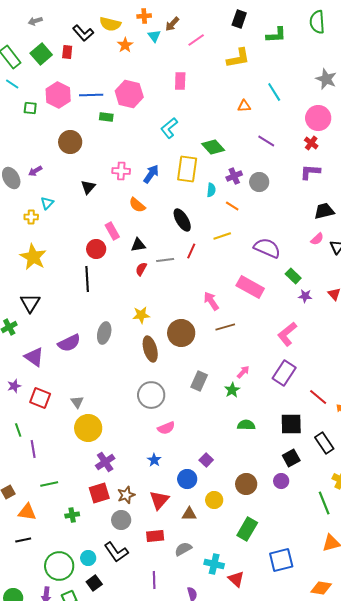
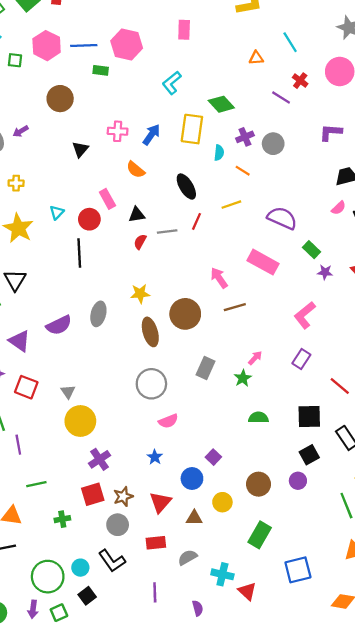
red cross: (311, 143) -> (300, 81), moved
cyan triangle: (47, 203) -> (57, 212), moved
purple rectangle: (284, 373) -> (301, 359), size x0.7

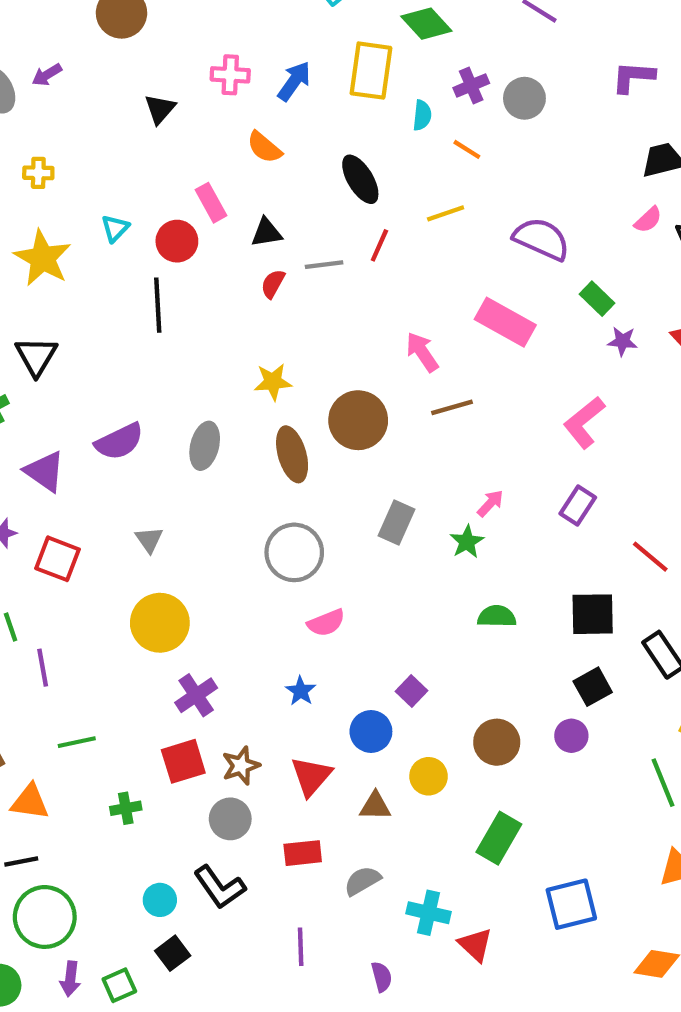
gray ellipse: (98, 314) -> (205, 446), moved
gray triangle: (68, 392) -> (149, 540), moved
green circle: (48, 577) -> (45, 917), moved

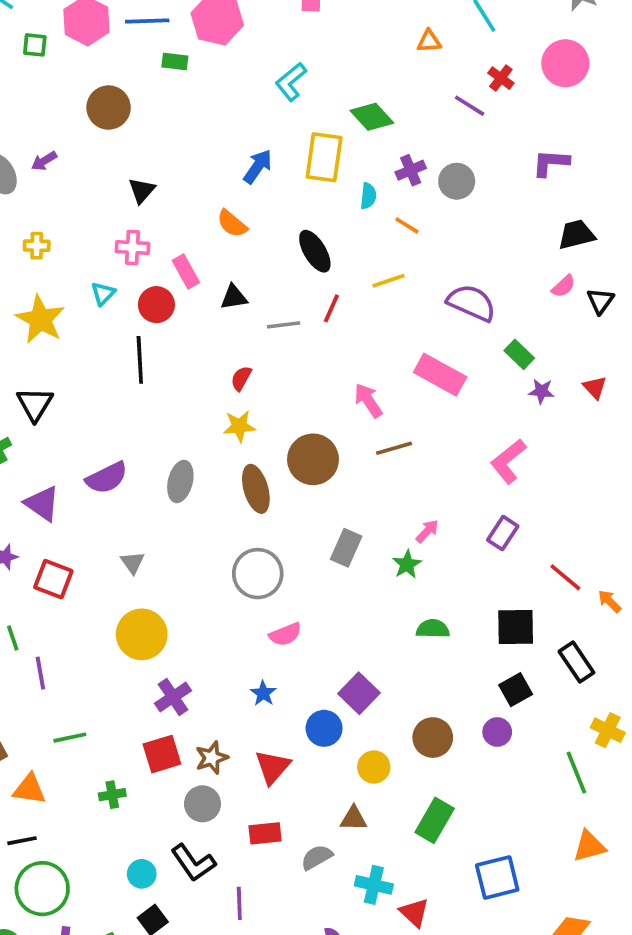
pink cross: (230, 75) -> (132, 248), moved
red semicircle: (273, 284) -> (241, 378), moved
purple square: (411, 691) -> (359, 693), size x1.5
brown triangle: (375, 806) -> (354, 819), moved
purple line: (301, 947) -> (239, 903), moved

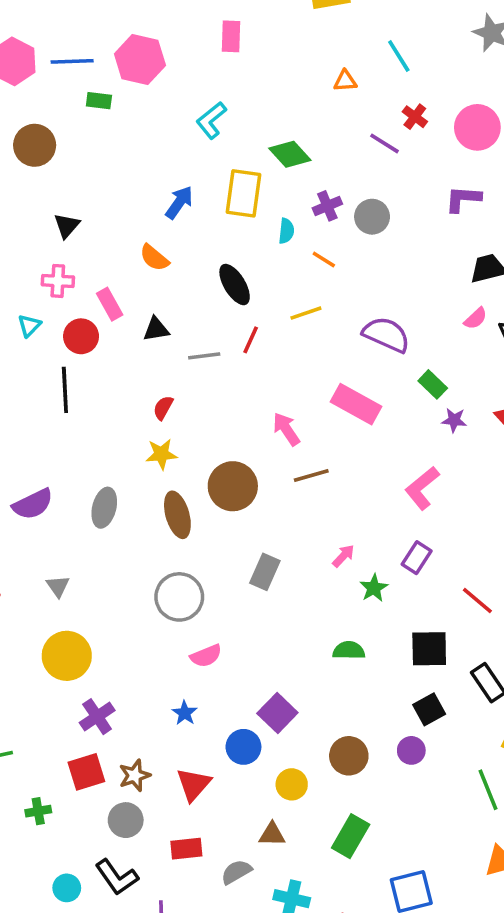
pink circle: (565, 63) -> (477, 127), moved
green star: (407, 564) -> (374, 588), moved

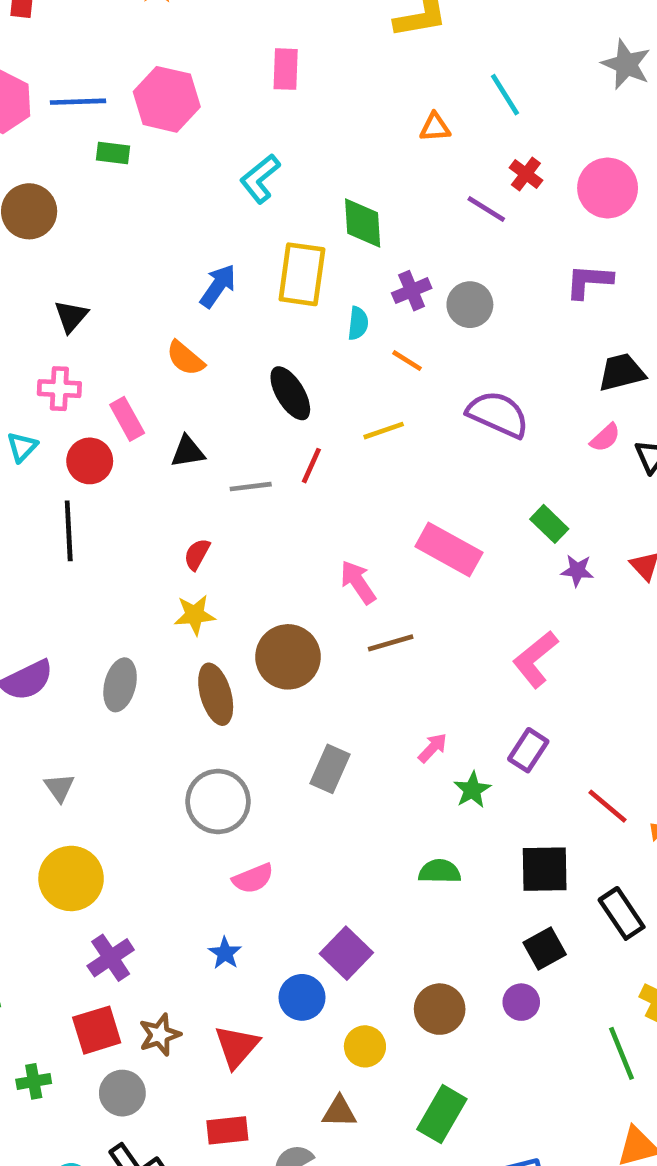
green diamond: (290, 154) -> (363, 223), turned 39
purple semicircle: (386, 334) -> (498, 414), moved
gray circle: (126, 820) -> (122, 1093), moved

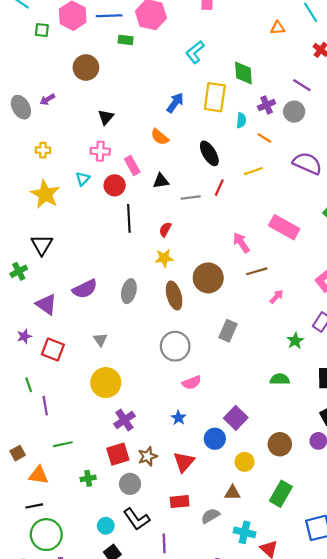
purple line: (486, 209) -> (302, 85), moved
black line: (69, 531) -> (129, 218), moved
pink arrow: (433, 748) -> (277, 297), moved

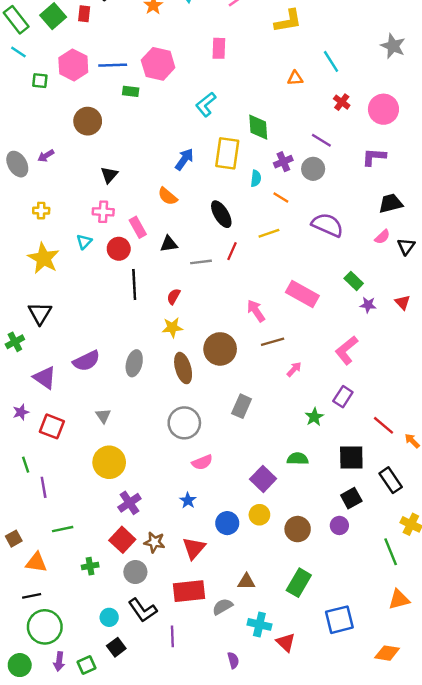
purple square: (236, 418) -> (263, 479), moved
red square: (118, 454) -> (122, 540), turned -30
brown star: (148, 456) -> (154, 542), turned 30
yellow circle: (245, 462) -> (259, 515), moved
red rectangle: (180, 502) -> (189, 591), size x1.5

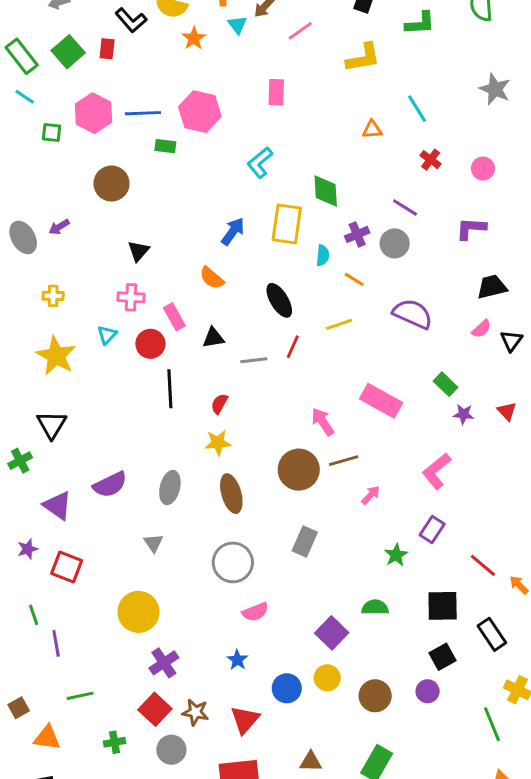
pink circle: (383, 109) -> (483, 169), size x0.6
brown circle: (220, 349) -> (299, 470), moved
gray triangle: (103, 416) -> (153, 543), moved

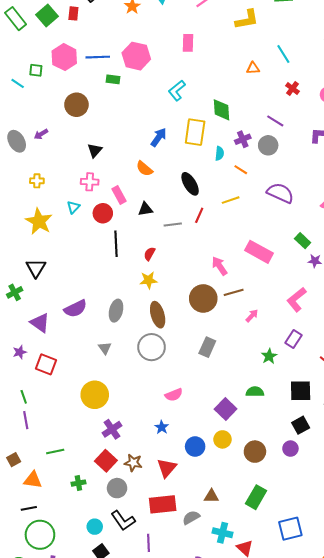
cyan line: (25, 97) -> (18, 83), moved
gray circle: (233, 562) -> (152, 347), moved
purple line: (56, 643) -> (26, 420), moved

